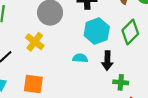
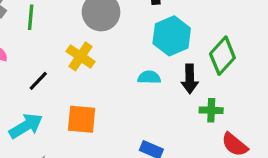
green diamond: (130, 32) -> (222, 56), moved

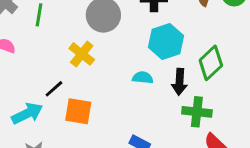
black line: (38, 81) -> (54, 89), moved
green cross: (211, 110) -> (197, 112), size x1.4

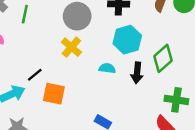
yellow cross: (82, 54) -> (71, 47), moved
green cross: (197, 112) -> (176, 100), moved

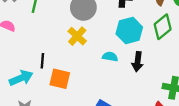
green diamond: (163, 58) -> (163, 27), moved
black line: (35, 75) -> (42, 61), turned -48

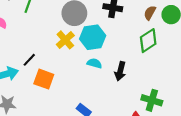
cyan hexagon: (129, 30) -> (93, 37), moved
black line: (42, 61) -> (29, 60), turned 32

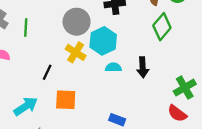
black line: (29, 60) -> (47, 72), moved
green cross: (152, 100) -> (185, 88), turned -30

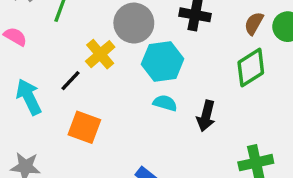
yellow cross: (76, 52) -> (100, 54), moved
cyan arrow: (26, 106) -> (29, 97), moved, turned -100

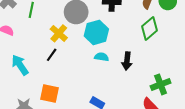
black line: (71, 81) -> (52, 55), moved
orange square: (84, 127) -> (49, 93), moved

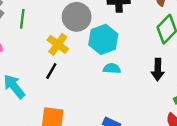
black arrow: (127, 61) -> (158, 70), moved

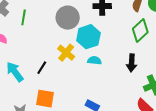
yellow cross: (58, 44) -> (66, 53), moved
black line: (51, 71) -> (42, 68), moved

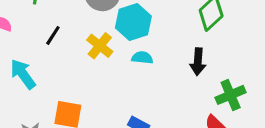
black line: (42, 68) -> (53, 35), moved

